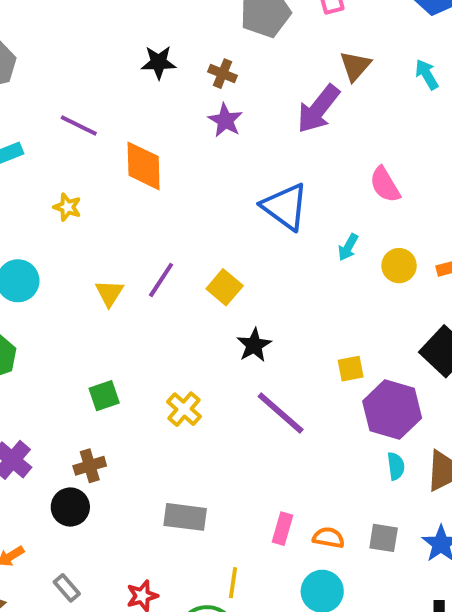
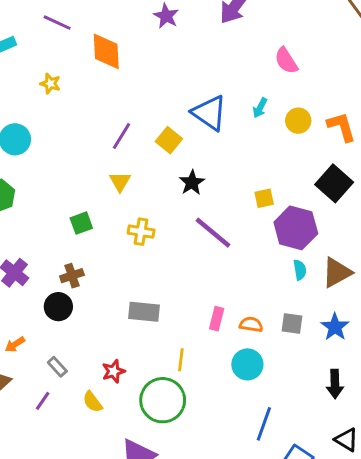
blue triangle: (285, 207) -> (209, 113), moved
yellow triangle: (109, 293) -> (120, 182), moved
yellow cross: (184, 409) -> (141, 232), turned -30

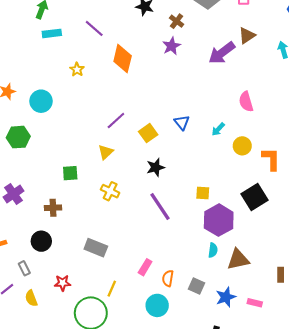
blue triangle: (209, 113) -> (182, 122), size x0.6
black circle: (58, 307) -> (41, 241), moved
orange semicircle: (251, 324) -> (168, 278), turned -105
yellow semicircle: (93, 402) -> (31, 298), moved

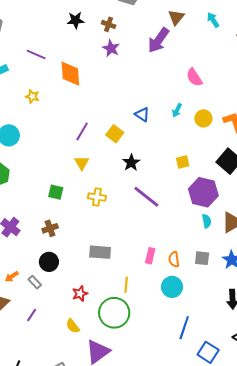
green square: (70, 173) -> (56, 192), turned 35
yellow square: (203, 193) -> (183, 162), moved
gray rectangle: (24, 268) -> (35, 282), moved
yellow semicircle: (31, 298) -> (73, 326), moved

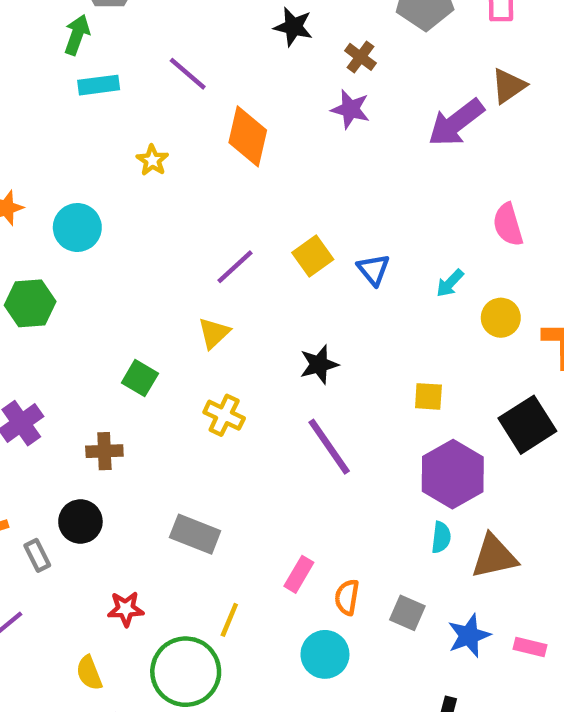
purple star: (111, 48) -> (350, 109), turned -30
yellow square: (115, 134) -> (313, 256), moved

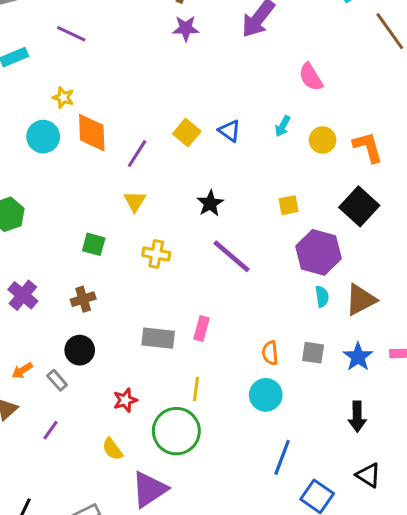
orange diamond: (248, 136) -> (92, 133), moved
cyan circle: (77, 227) -> (43, 137), moved
pink rectangle: (299, 574) -> (201, 329), moved

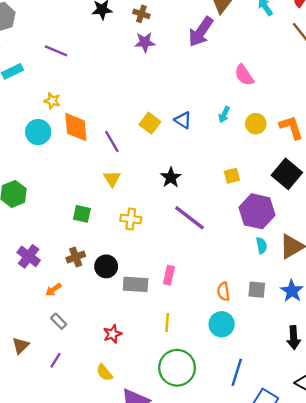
purple line: (137, 153) -> (112, 142), turned -60
black circle: (80, 350) -> (106, 266), moved
orange arrow: (22, 370) -> (53, 290), moved
green circle: (176, 431) -> (177, 368), moved

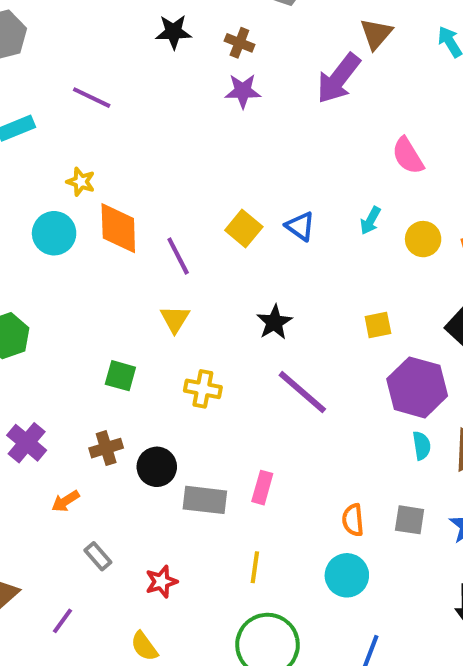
gray rectangle: (59, 321) -> (98, 556), moved

